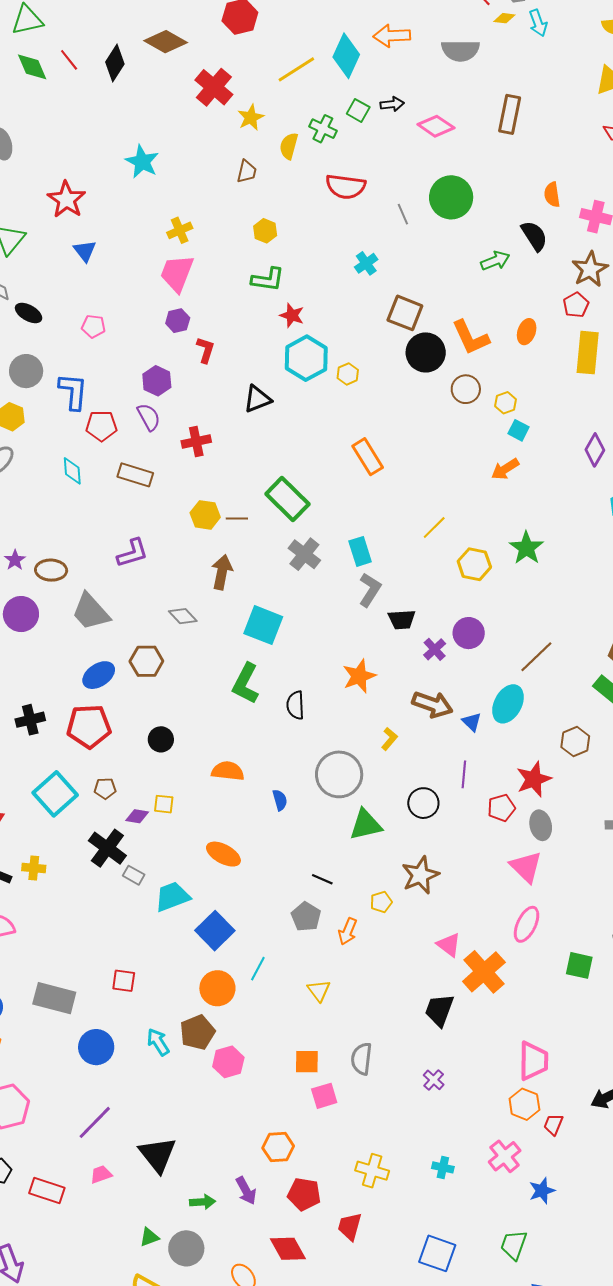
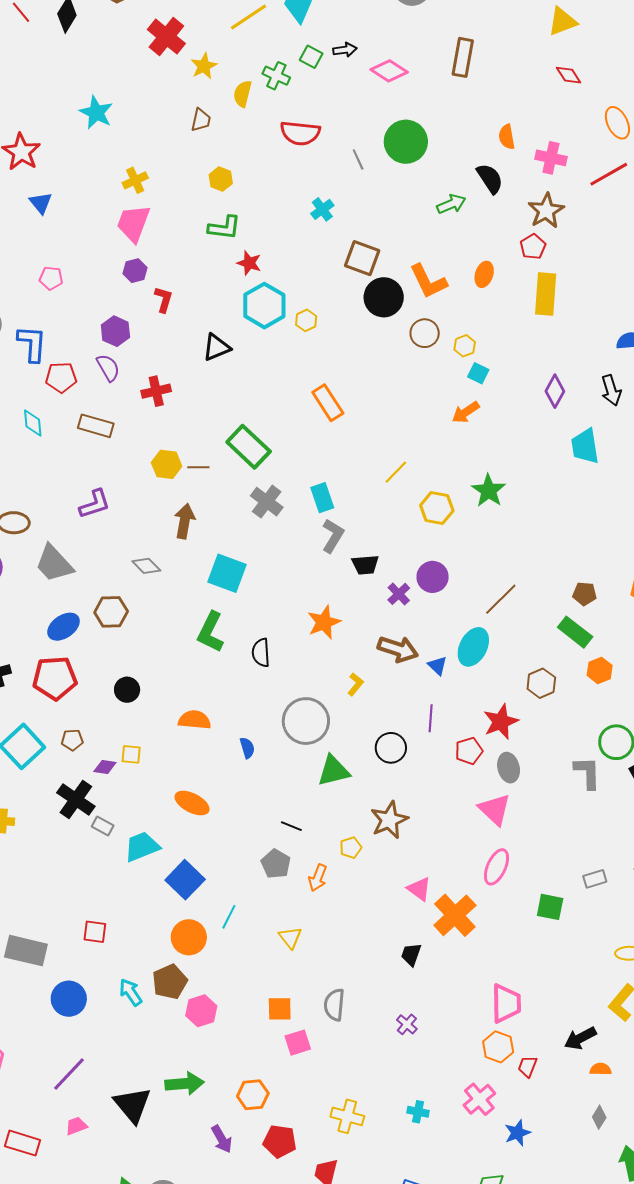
black trapezoid: (439, 1010) -> (411, 955), size x0.7
green arrow: (203, 1202) -> (185, 1084), moved, size x1.5

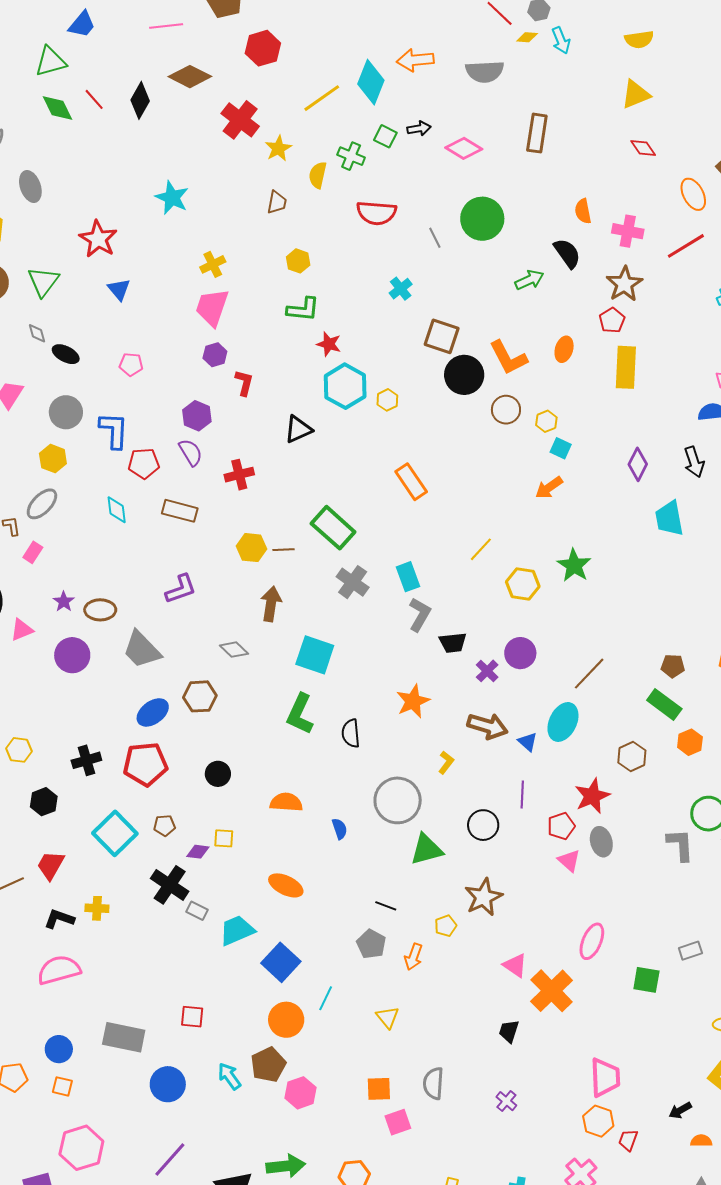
pink triangle: (495, 809) -> (569, 861), moved, size x0.7
black arrow: (580, 1038) -> (680, 1110), size x0.7

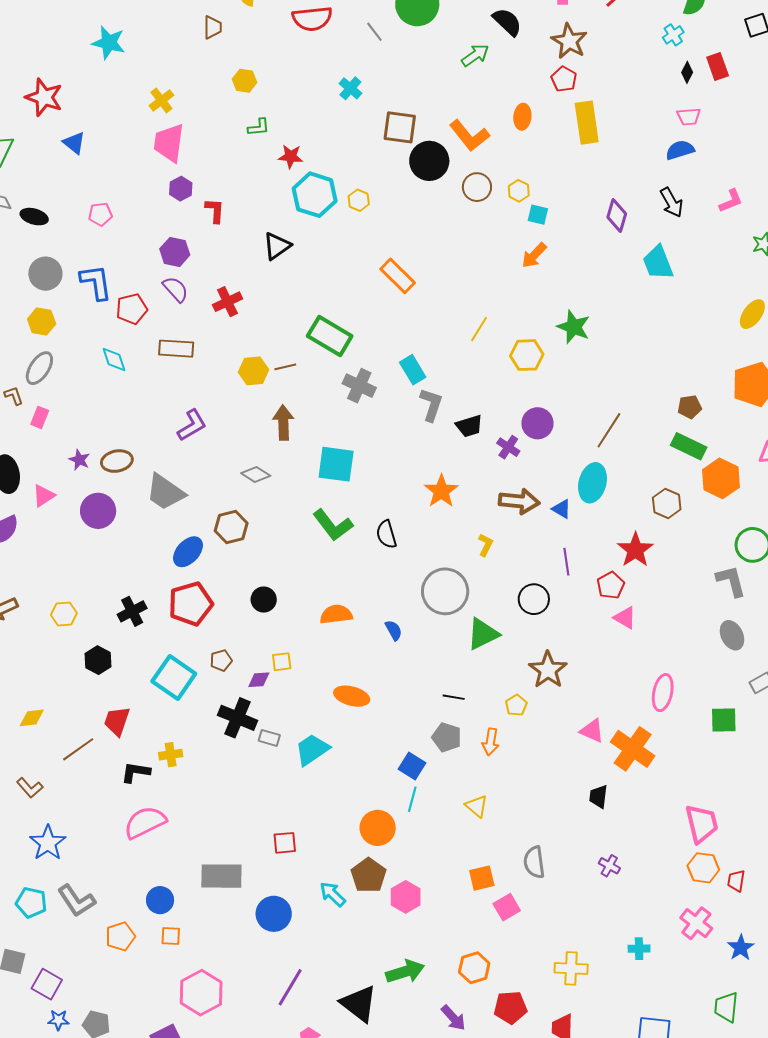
green L-shape: (303, 309) -> (259, 127), size x0.7
green L-shape: (300, 714) -> (333, 525), turned -51
orange hexagon: (690, 742) -> (721, 478), size x1.5
gray ellipse: (601, 842) -> (732, 635), moved
blue square: (281, 962) -> (412, 766), moved, size x0.7

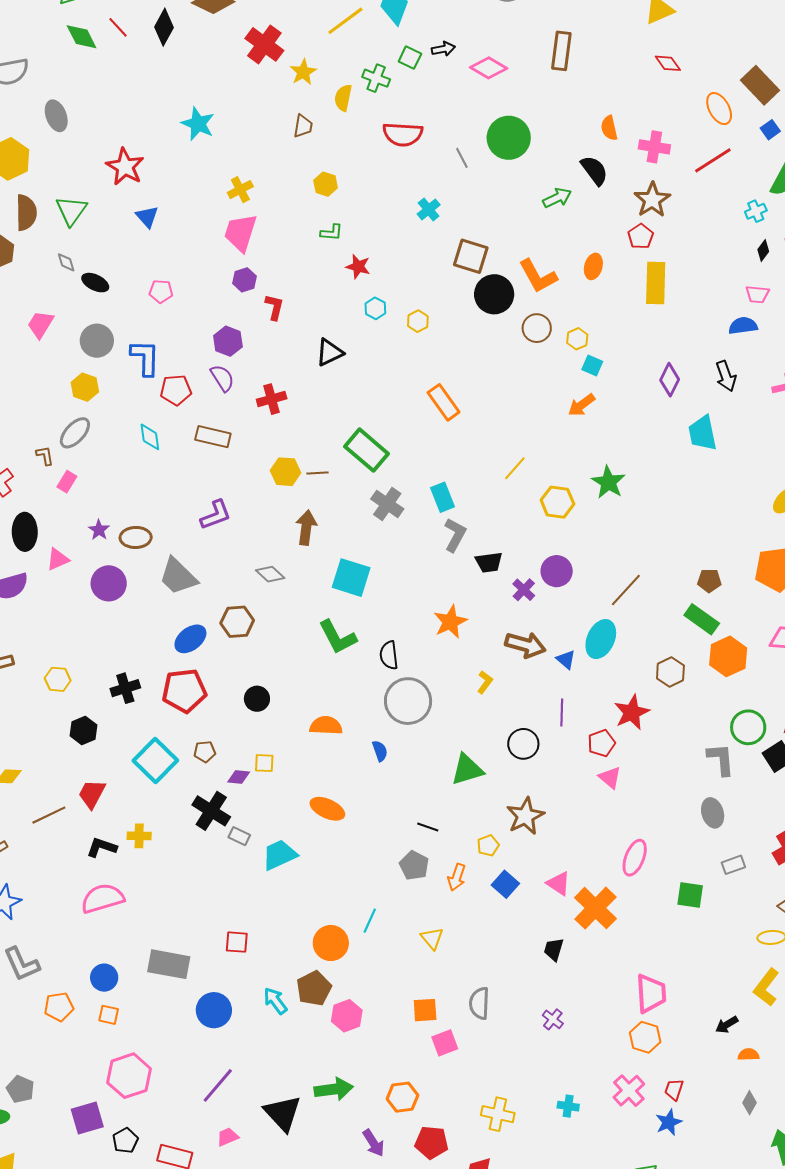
cyan hexagon: (315, 195) -> (375, 308), size x0.5
gray circle: (445, 591) -> (408, 701), moved
blue square: (412, 766) -> (505, 884), moved
red trapezoid: (736, 881) -> (674, 1090), moved

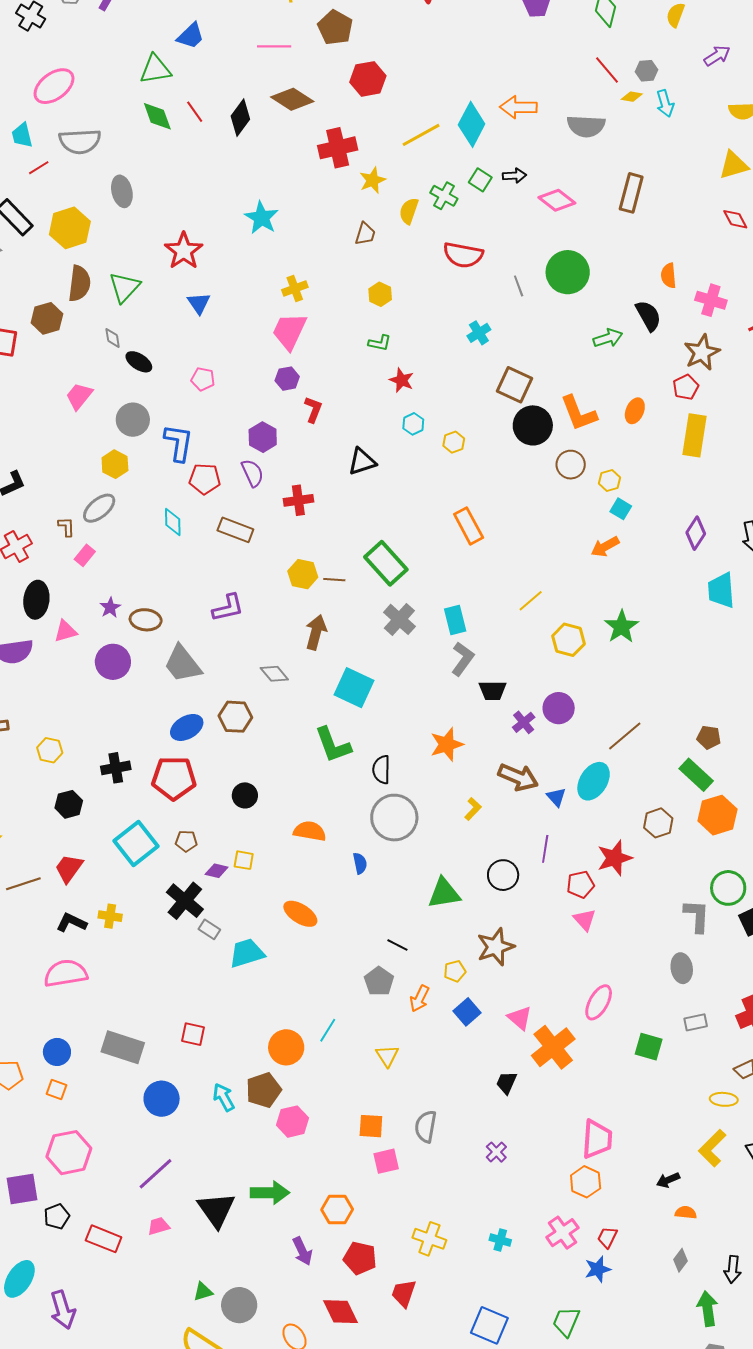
red cross: (264, 44) -> (338, 148), turned 33

